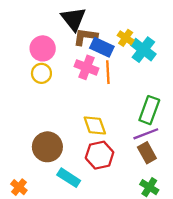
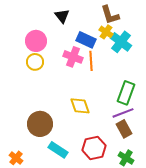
black triangle: (73, 19) -> (62, 16), size x0.7
brown L-shape: (85, 37) -> (110, 15), moved, turned -115
red hexagon: (100, 155) -> (94, 148), moved

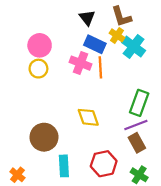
black triangle: (62, 16) -> (87, 18), moved
cyan rectangle: (58, 150) -> (64, 166), turned 54

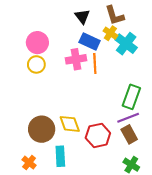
pink cross: (80, 63) -> (76, 59), turned -30
yellow diamond: (88, 117) -> (70, 124), moved
red hexagon: (104, 164) -> (98, 135), moved
orange cross: (17, 175) -> (29, 163), moved

